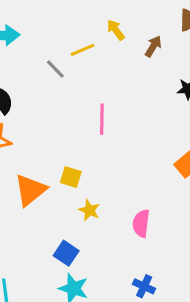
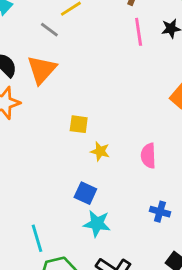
pink line: (102, 119) -> (139, 32), moved
orange triangle: (30, 190) -> (42, 70), moved

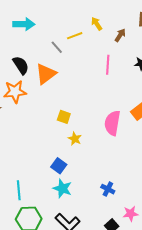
pink line: (139, 32) -> (108, 65), moved
pink semicircle: (148, 156) -> (112, 123), moved, size x1.4

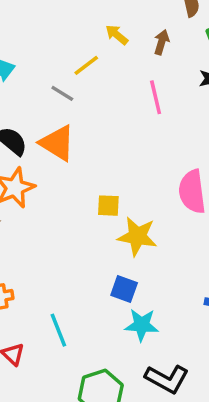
orange triangle: (46, 74) -> (57, 143), turned -35
yellow star: (75, 139) -> (137, 236), size x1.6
cyan line: (19, 190) -> (58, 330), moved

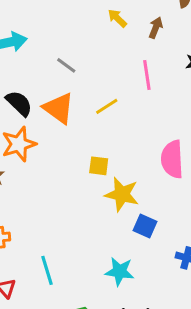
yellow line: (86, 65) -> (107, 106), moved
blue square: (124, 289) -> (145, 226), moved

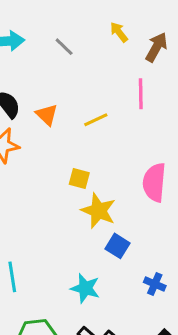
brown arrow: (156, 28) -> (156, 47), size x1.4
gray line: (66, 65) -> (64, 47), moved
orange triangle: (59, 108) -> (47, 115), size x0.7

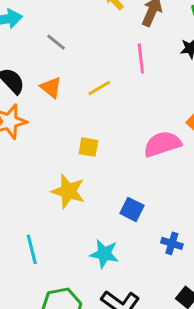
gray line: (64, 47) -> (56, 42), moved
pink semicircle: (154, 182) -> (162, 144), turned 72
yellow star: (98, 211) -> (68, 191), moved

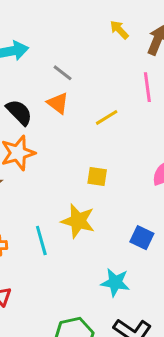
orange triangle: (51, 87) -> (58, 103), moved
cyan line: (32, 249) -> (41, 241), moved

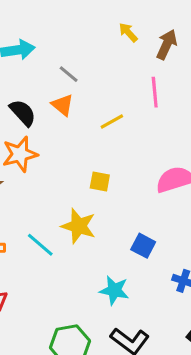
cyan line: (41, 241) -> (40, 245), turned -36

